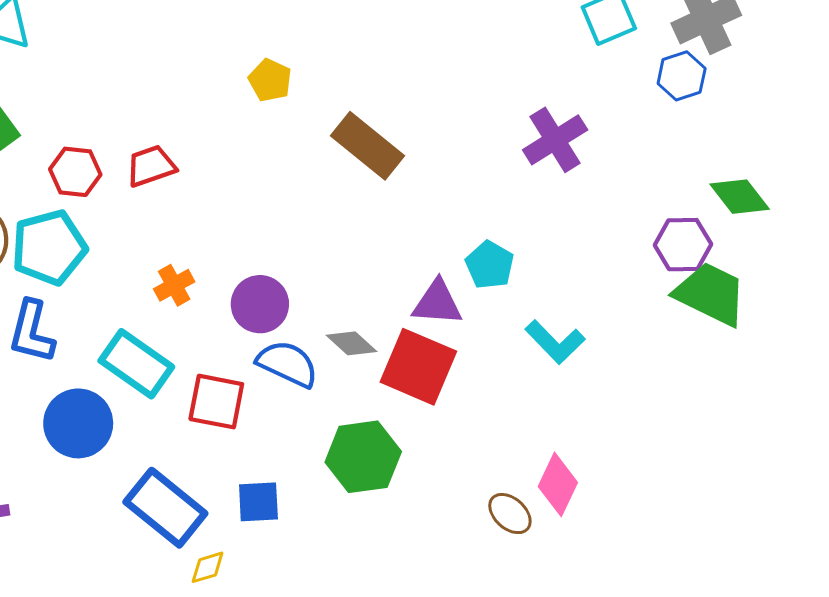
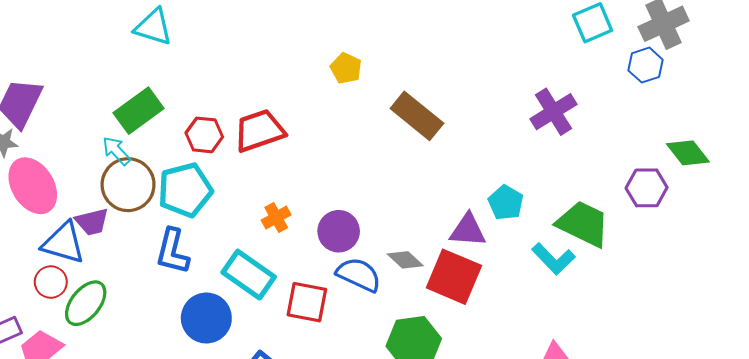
red trapezoid: (151, 166) -> (259, 131), size x1.4
green trapezoid: (711, 294) -> (583, 224), moved

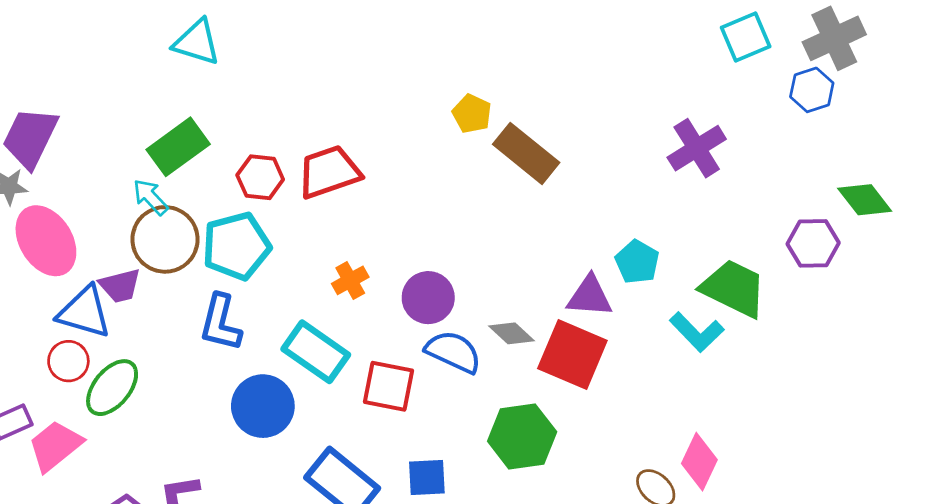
yellow pentagon: (346, 68) -> (472, 114), moved

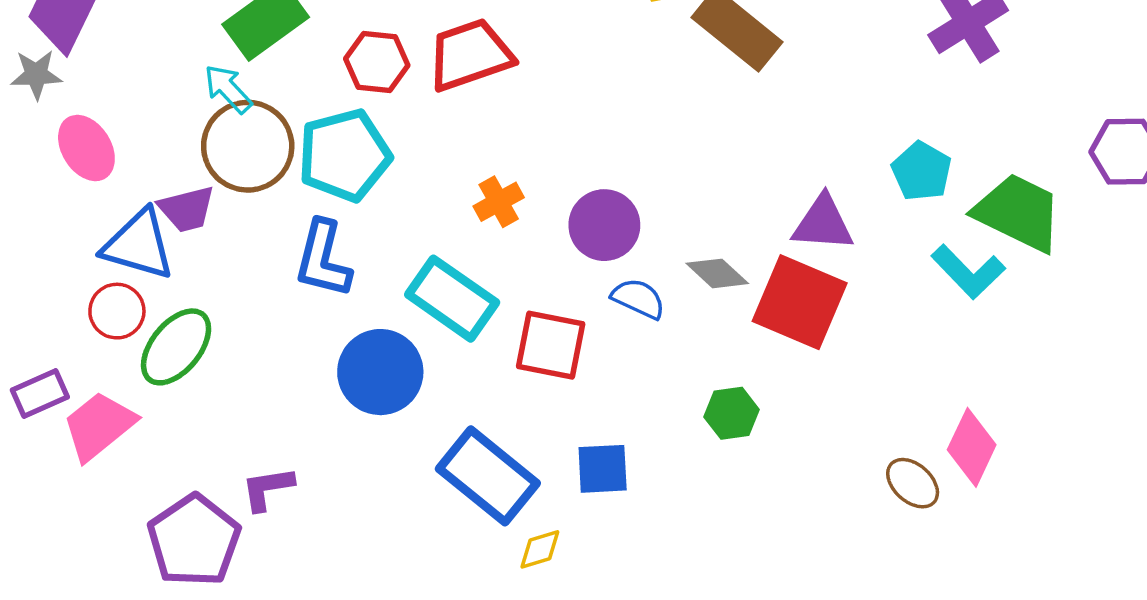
pink ellipse: (46, 241) -> (86, 148), size x0.7
cyan pentagon: (637, 262) -> (922, 171), moved
blue semicircle: (453, 352) -> (638, 299), size x0.7
green hexagon: (522, 436) -> (732, 413), size x0.6

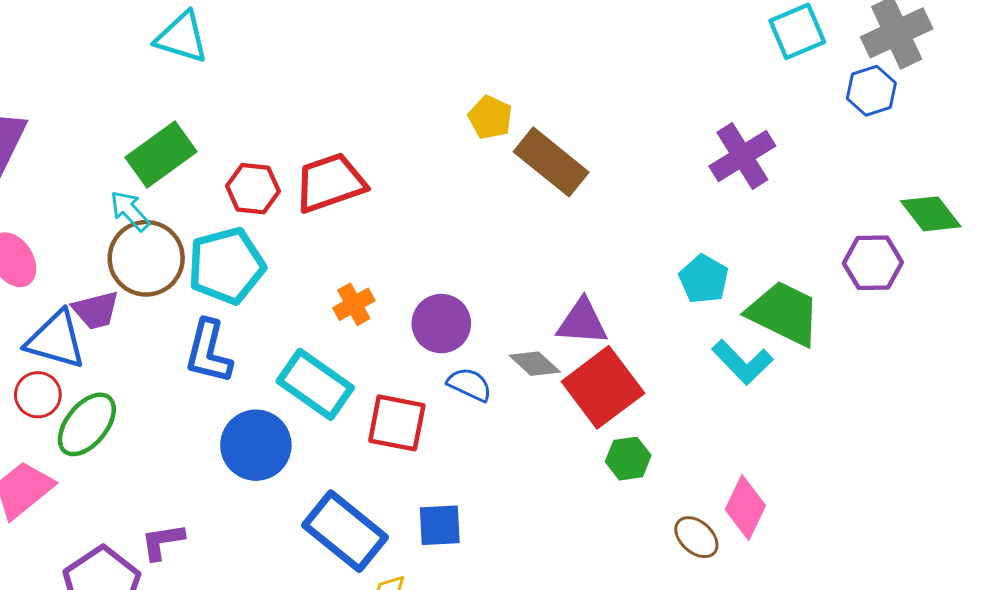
purple triangle: (823, 223) -> (582, 322), moved
red square: (800, 302) -> (603, 387), turned 30
green hexagon: (732, 413) -> (628, 459), moved

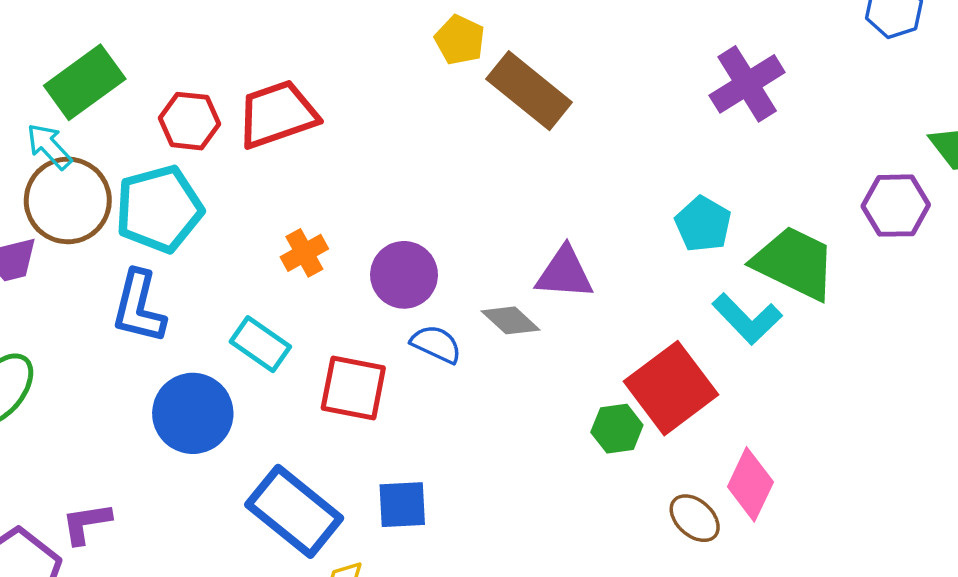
cyan rectangle: (315, 384) -> (260, 344), size x0.7
red square: (603, 387) -> (671, 388), moved

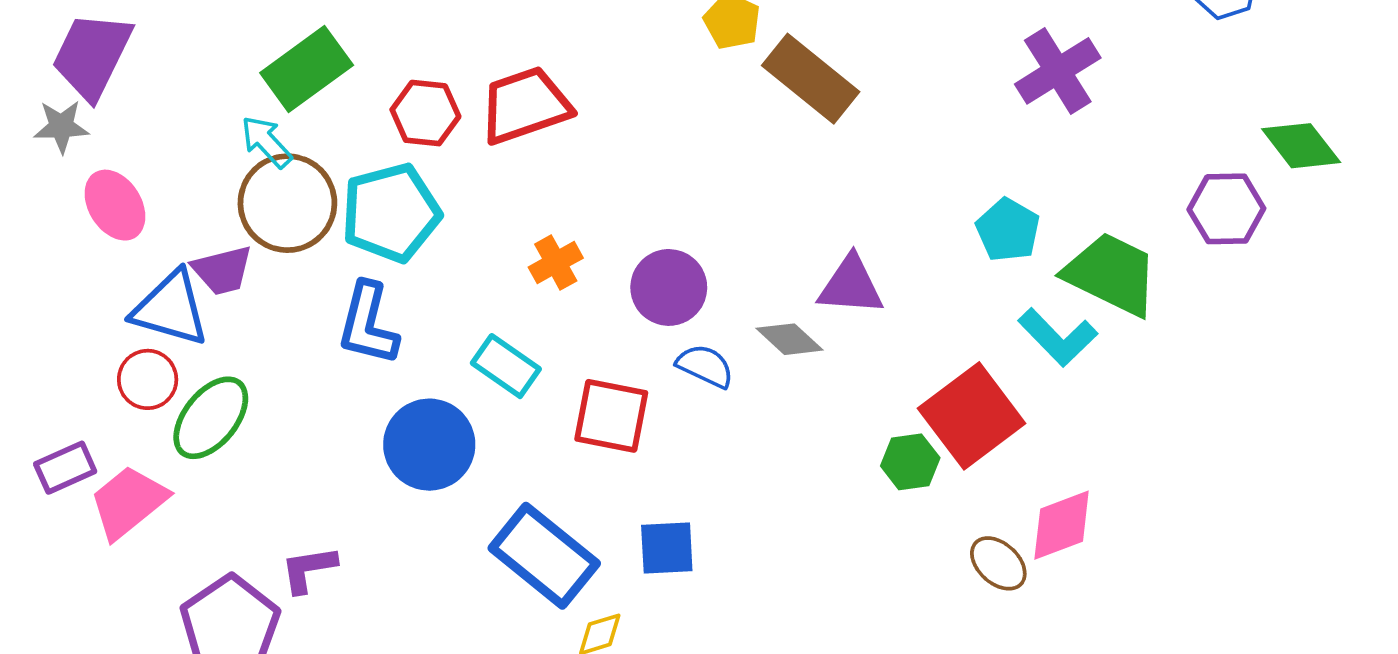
pink diamond: (750, 484) -> (1062, 525), turned 44

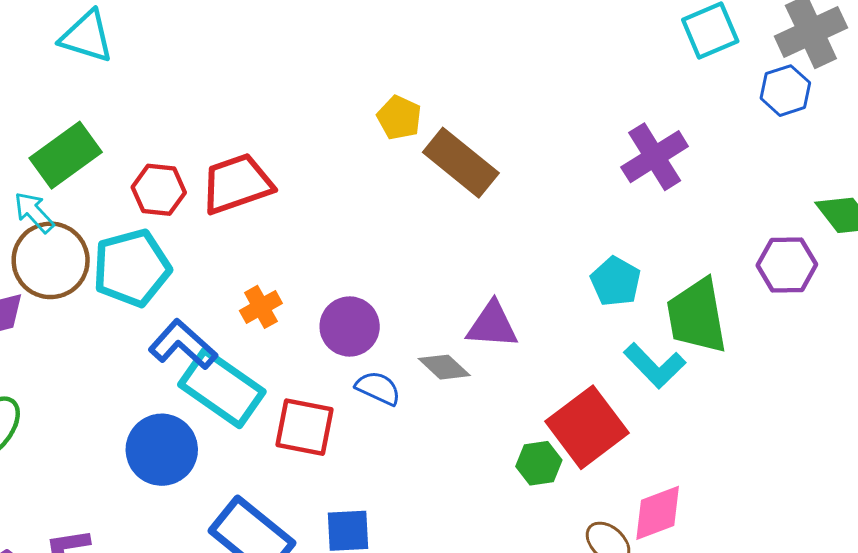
green trapezoid: (1111, 274) -> (697, 316), turned -126
blue L-shape: (368, 324) -> (183, 345), moved, turned 118
cyan rectangle: (506, 366) -> (222, 388), size x1.6

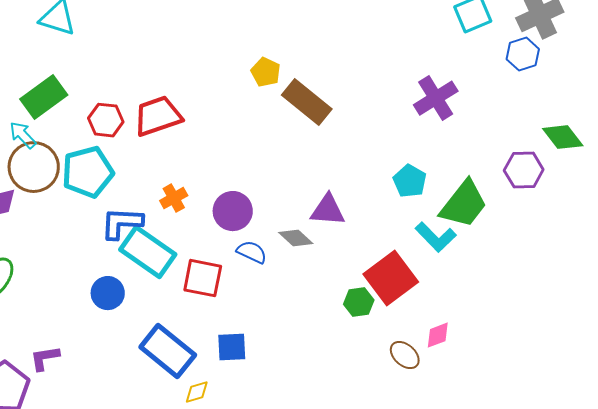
green trapezoid: (697, 316) -> (464, 204), turned -132
blue L-shape: (183, 345) -> (122, 223), turned -39
blue circle: (162, 450) -> (108, 293), size x0.7
pink diamond: (658, 513) -> (438, 335), size x0.7

